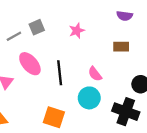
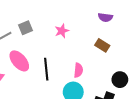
brown rectangle: (121, 47) -> (102, 45), turned 32
pink semicircle: (95, 74) -> (78, 70), turned -136

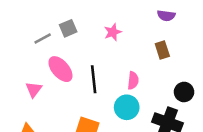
brown rectangle: (102, 45) -> (162, 50), turned 40

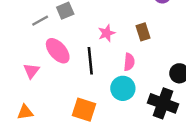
pink star: (113, 32) -> (107, 33), moved
brown rectangle: (162, 50) -> (143, 32), moved

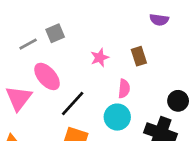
black line: (90, 61) -> (73, 104), moved, turned 48
pink triangle: (31, 71) -> (19, 98), size x1.5

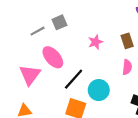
pink semicircle: (124, 89) -> (127, 67), moved
cyan circle: (117, 117) -> (99, 90), moved

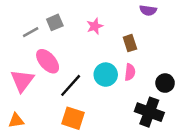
pink star: (95, 42) -> (95, 26), moved
cyan circle: (99, 90) -> (106, 75), moved

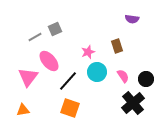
pink star: (95, 26) -> (88, 52), moved
pink semicircle: (130, 72) -> (123, 76), moved, turned -40
black cross: (149, 112) -> (133, 103), turned 30

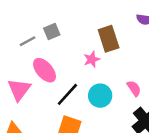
brown rectangle: (117, 46) -> (109, 39), moved, size x1.5
cyan circle: (97, 72) -> (100, 96), moved

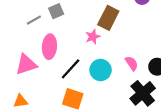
brown rectangle: (109, 39) -> (108, 18), turned 45
pink ellipse: (44, 70) -> (49, 47), turned 45
pink triangle: (19, 90) -> (26, 64), turned 35

